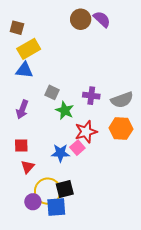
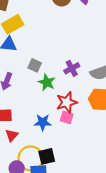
purple cross: (91, 96) -> (72, 68), turned -35
pink square: (77, 148) -> (67, 117), moved, turned -32

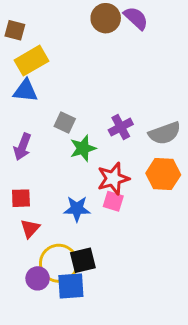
green star: (47, 82) -> (83, 148), turned 30

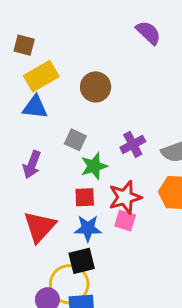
brown circle: (106, 18) -> (96, 87), moved
red square: (21, 198) -> (85, 197), moved
red triangle: (30, 228) -> (40, 227), moved, size x1.6
black square: (83, 260) -> (82, 261), moved

